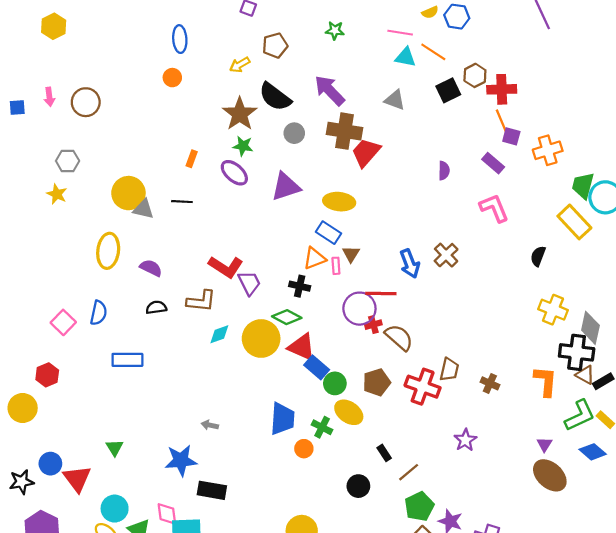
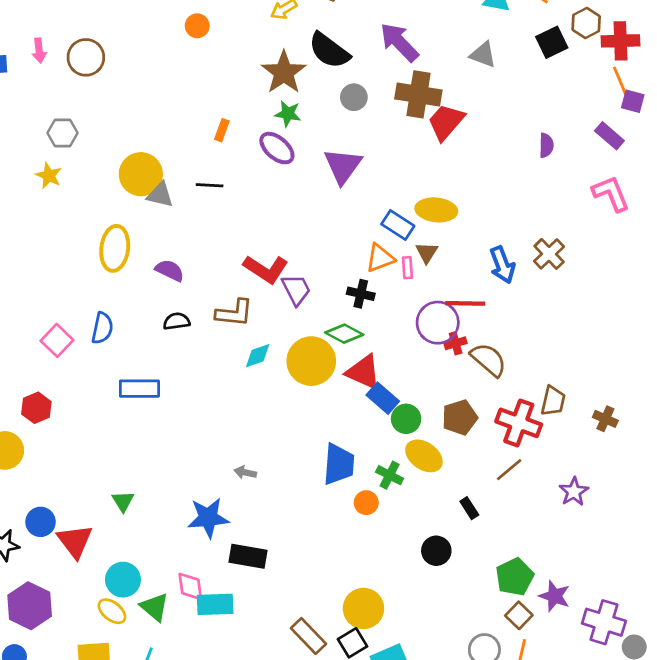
purple triangle: (286, 187) -> (343, 166), turned -36
yellow ellipse: (339, 202) -> (436, 210), moved
brown line: (409, 472) -> (509, 470), moved

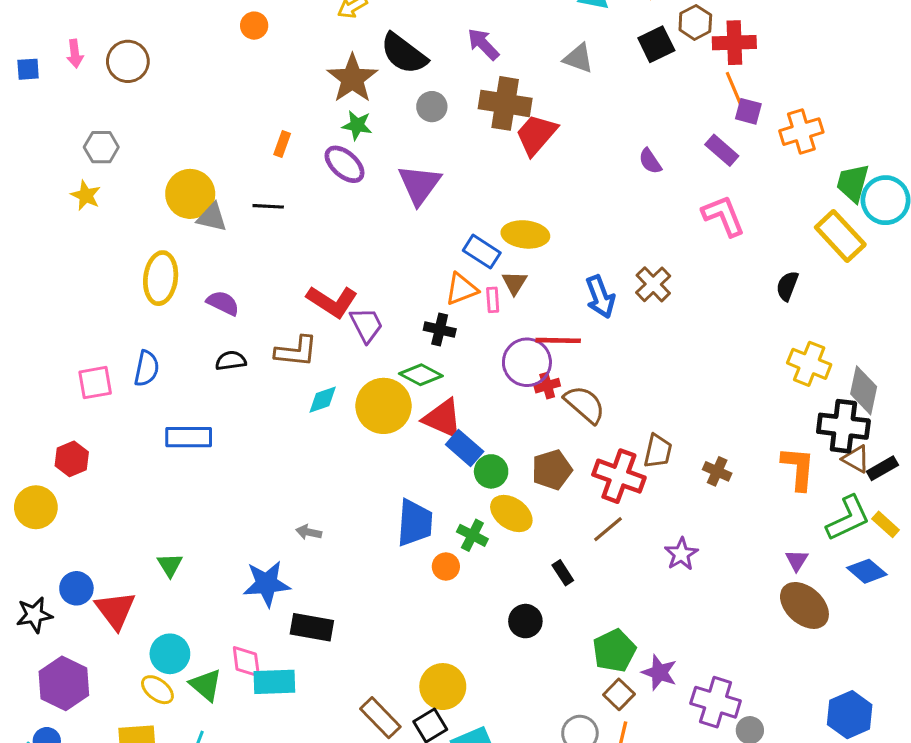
purple arrow: (399, 42) -> (483, 44), size x0.7
purple semicircle: (546, 145) -> (650, 161), turned 145
pink square: (57, 340) -> (95, 383), turned 36

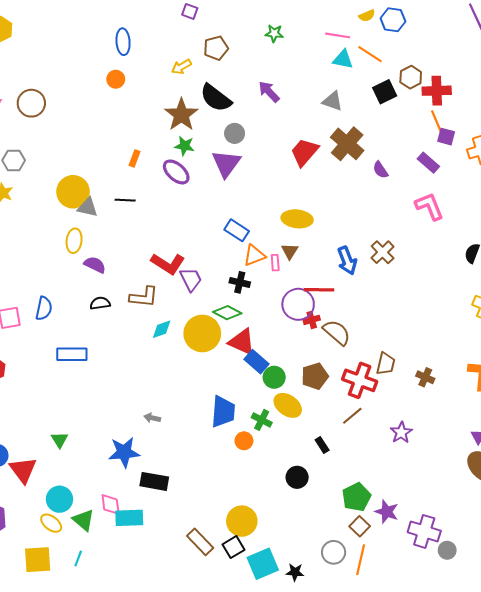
brown cross: (505, 103) -> (347, 144), moved, turned 32
purple triangle: (419, 185) -> (226, 164), moved
blue rectangle: (482, 252) -> (237, 230), moved
yellow ellipse: (161, 278) -> (74, 241), moved, size x0.7

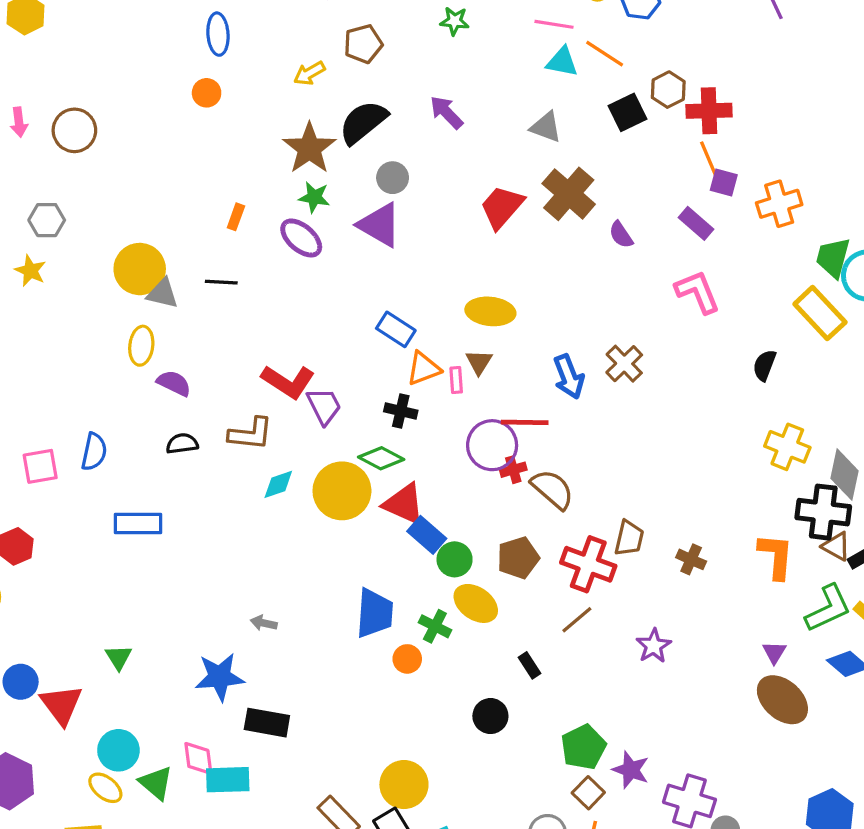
black semicircle: (216, 98) -> (363, 122), turned 104
purple triangle: (226, 164) -> (379, 225), turned -36

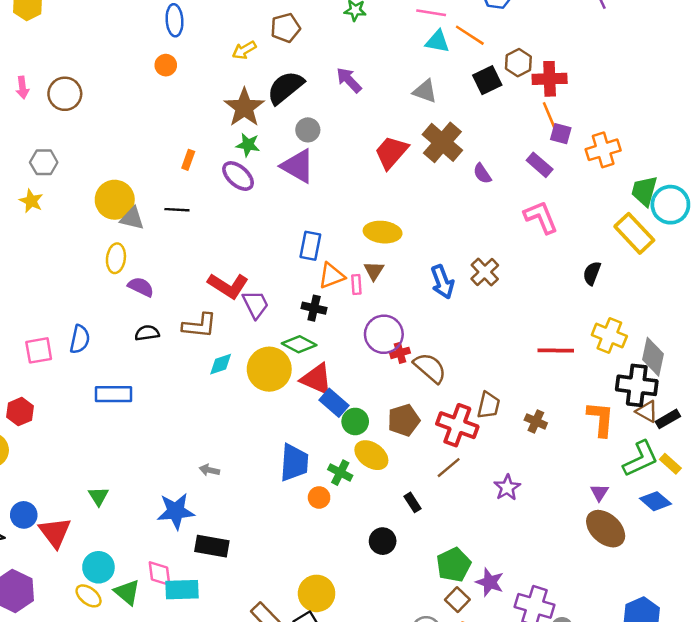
blue rectangle: (396, 329) -> (310, 246), turned 68
red line: (525, 422) -> (556, 350), moved

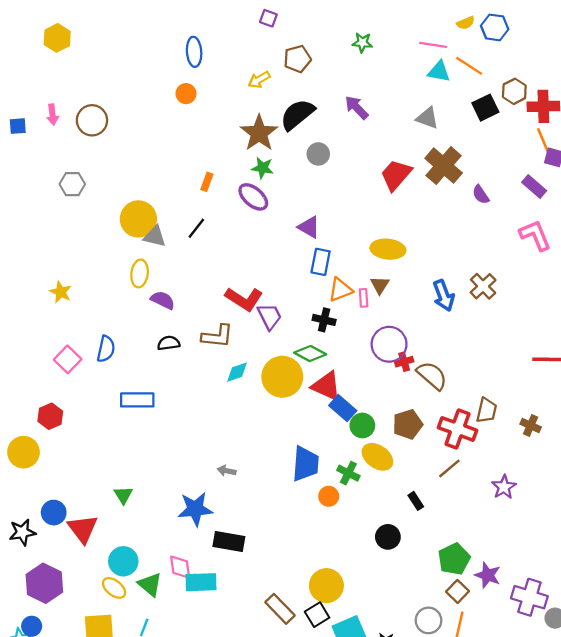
purple triangle: (298, 166) -> (309, 227), moved, size x0.7
yellow star: (31, 201) -> (61, 292), moved
black line: (177, 210) -> (196, 228), turned -55
pink square: (39, 350) -> (68, 359), turned -36

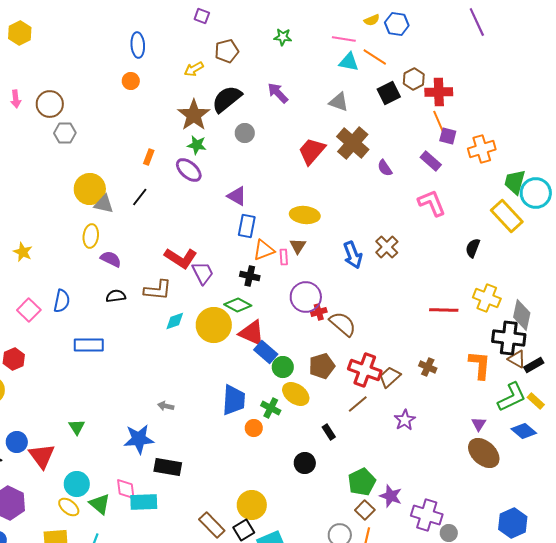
gray hexagon: (72, 184) -> (65, 133), moved
brown trapezoid: (487, 410) -> (390, 377), moved, turned -145

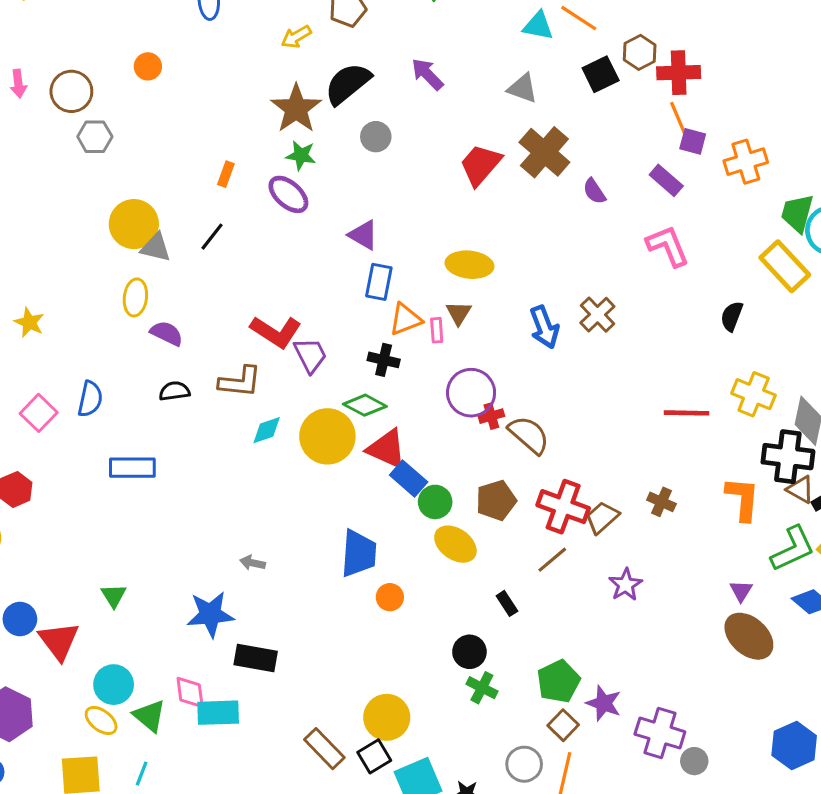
orange circle: (131, 81) -> (148, 66), moved
green cross: (271, 408) -> (482, 688), moved

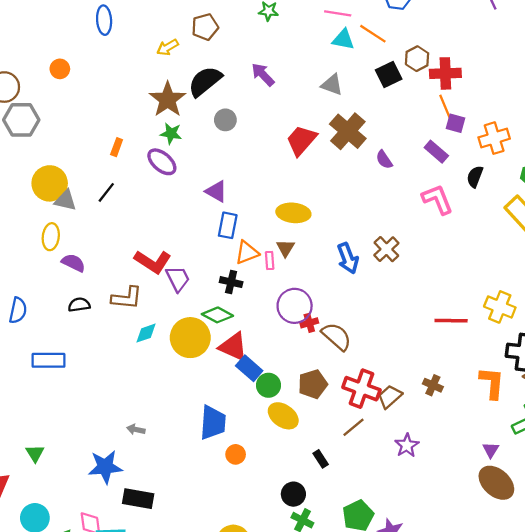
gray hexagon: (95, 137) -> (21, 120), size x1.4
black semicircle: (732, 316) -> (475, 177), moved

